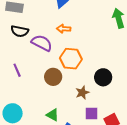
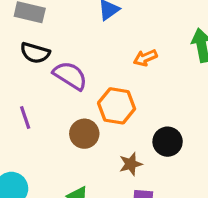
orange arrow: (64, 29) -> (145, 58), moved, turned -32

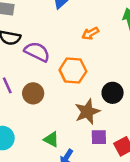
brown circle: (84, 134) -> (33, 93), moved
brown star: (131, 164) -> (87, 112), size x1.5

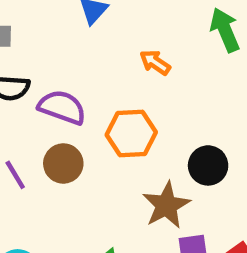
orange arrow: (90, 33) -> (155, 62), turned 70
brown circle: (33, 93) -> (63, 163), moved

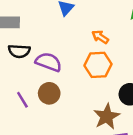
orange hexagon: (131, 133) -> (98, 65), moved

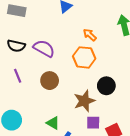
black semicircle: (19, 51) -> (16, 46), moved
brown circle: (49, 93) -> (50, 81), moved

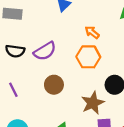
purple semicircle: (44, 48) -> (45, 51), turned 125
purple line: (18, 76) -> (13, 90), moved

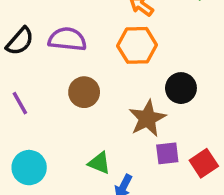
black semicircle: (15, 51) -> (20, 41), turned -54
purple semicircle: (45, 51) -> (67, 39), turned -140

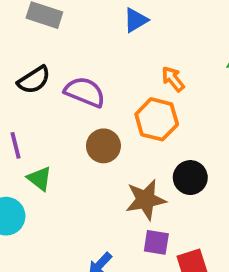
brown circle: (84, 92) -> (103, 146), moved
green triangle: (99, 163) -> (40, 179), moved

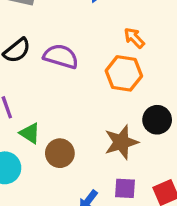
brown circle: (103, 146) -> (60, 153), moved
purple square: (156, 242) -> (125, 188), moved

